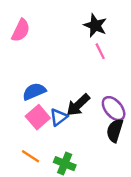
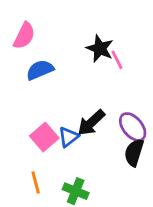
black star: (95, 26) -> (100, 48), moved
blue semicircle: (34, 91) -> (40, 70), moved
orange line: (31, 156) -> (36, 183), turned 42

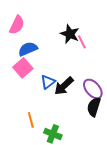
pink square: (44, 137) -> (23, 68), moved
blue triangle: (68, 137) -> (48, 82), moved
orange line: (36, 183) -> (31, 120), moved

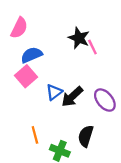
black semicircle: (94, 107) -> (86, 136), moved

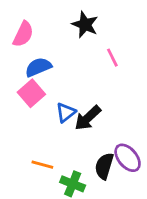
black star: (79, 38) -> (85, 25), moved
purple ellipse: (105, 100) -> (128, 158), moved
orange line: (35, 135) -> (42, 165), turned -60

